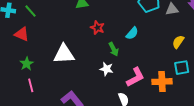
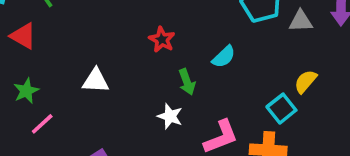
white triangle: (64, 54) -> (96, 81), size x0.7
cyan square: (182, 68) -> (281, 109), moved, turned -35
pink line: (31, 85) -> (42, 124), moved, turned 56

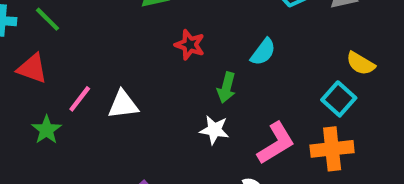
yellow semicircle: (306, 81) -> (361, 63), turned -90
green arrow: (187, 82) -> (226, 88), turned 45
pink line: (42, 124) -> (80, 99), moved

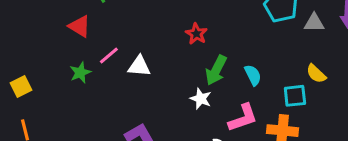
cyan semicircle: (263, 52) -> (253, 75), moved, turned -75
green arrow: (226, 88) -> (216, 70), size x1.4
cyan square: (339, 99) -> (295, 96), turned 30

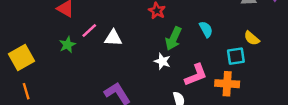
cyan semicircle: (253, 75) -> (206, 29), moved
yellow square: (21, 87) -> (22, 57), size x1.5

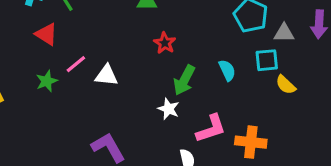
cyan square: (236, 56) -> (267, 60), moved

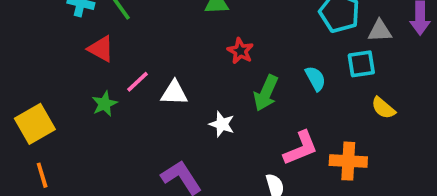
yellow semicircle: (286, 85) -> (383, 108), moved
white star: (168, 109) -> (222, 124), moved

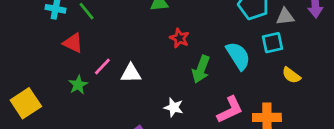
cyan semicircle: (315, 78) -> (238, 56), size x1.5
white star: (222, 124) -> (174, 107), moved

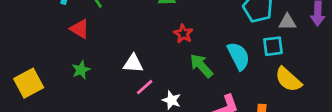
pink line: (102, 66) -> (145, 87), moved
green arrow: (201, 69) -> (201, 66), turned 112
yellow semicircle: (291, 75) -> (288, 79), size x1.5

